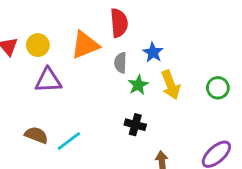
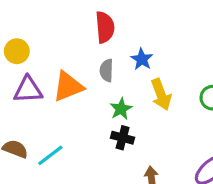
orange triangle: (85, 45) -> (68, 86), moved
green star: (138, 85) -> (121, 109), moved

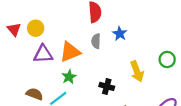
yellow arrow: (161, 94) -> (137, 71), moved
green star: (121, 109) -> (69, 77), moved

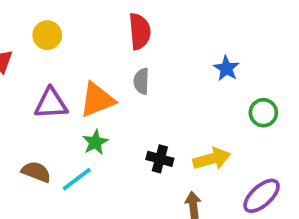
yellow circle: (36, 28) -> (47, 35), moved
blue star: (120, 34) -> (226, 68), moved
yellow arrow: (137, 71) -> (212, 159), moved, turned -84

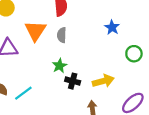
orange triangle: (97, 100) -> (35, 31), moved, turned -35
green star: (95, 142) -> (59, 66), moved

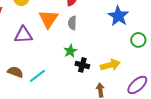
blue star: (112, 27) -> (118, 16), size x1.5

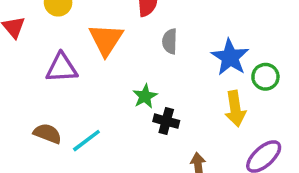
blue star: (118, 16) -> (230, 57), moved
gray semicircle: (72, 23) -> (170, 41), moved
yellow arrow: (110, 65) -> (235, 109), moved, turned 96

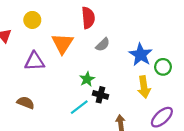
gray semicircle: (170, 41) -> (103, 45), turned -136
cyan line: (86, 141) -> (79, 107), moved

